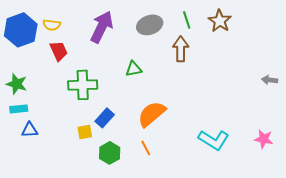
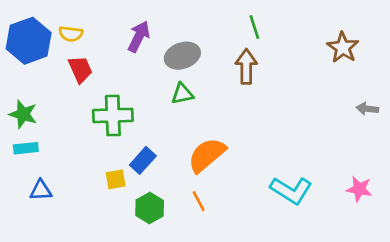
brown star: (220, 21) -> (343, 47), moved
gray ellipse: (150, 25) -> (182, 56), moved
purple arrow: (102, 27) -> (139, 37), size x0.7
blue triangle: (30, 130) -> (41, 190), moved

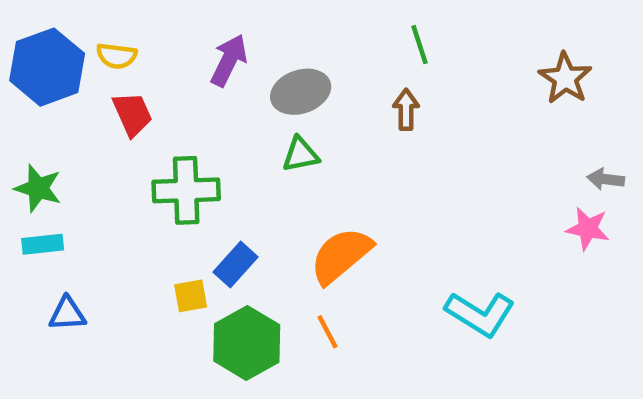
brown arrow: (246, 67) -> (406, 110), size x0.7
pink star: (359, 189) -> (588, 229), moved
green hexagon: (150, 208) -> (247, 343), size x1.4

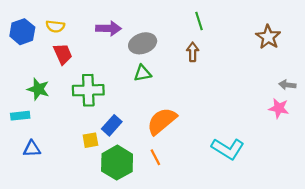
purple arrow: (229, 60) -> (109, 28), turned 65
blue hexagon: (47, 67) -> (22, 32), size x0.7
green star: (38, 188) -> (38, 89), moved

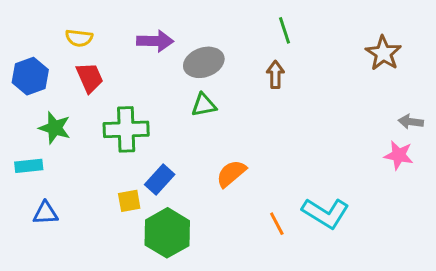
blue hexagon: (22, 32) -> (30, 76), moved
orange semicircle: (162, 121) -> (231, 173), size x0.7
orange line: (155, 157) -> (277, 224), moved

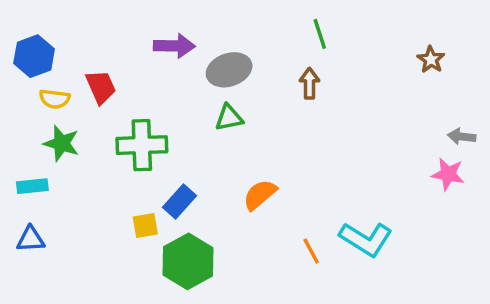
yellow semicircle: (79, 38) -> (55, 99), moved
brown star: (383, 53) -> (431, 60), size x0.7
blue hexagon: (30, 76) -> (34, 56), moved
blue triangle: (45, 213) -> (31, 239), moved

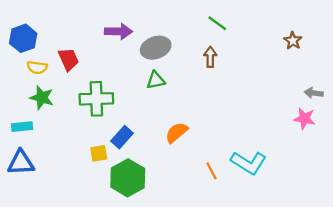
green line: (320, 34) -> (217, 23), turned -36
blue triangle: (31, 239) -> (21, 163), size x1.4

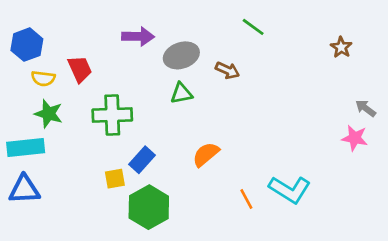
brown arrow: (210, 57) -> (227, 70), moved, turned 114
gray arrow: (314, 93) -> (366, 108), turned 30
cyan rectangle: (22, 127) -> (26, 148), size x1.5

